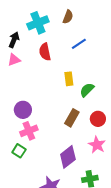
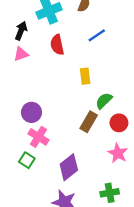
green semicircle: (87, 90) -> (104, 101), moved
pink cross: (29, 131) -> (38, 137), turned -36
purple diamond: (68, 157) -> (69, 167), moved

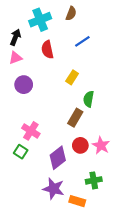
yellow rectangle: (85, 76) -> (72, 77), turned 40
green semicircle: (104, 101) -> (89, 99), turned -35
purple circle: (31, 112) -> (24, 85), moved
red circle: (119, 123) -> (80, 145), moved

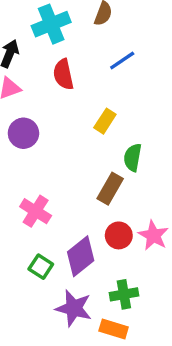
green square: (21, 152) -> (41, 267), moved
green cross: (94, 180) -> (124, 294), moved

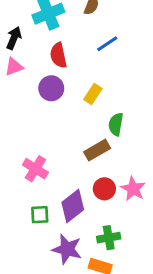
purple circle: (23, 133) -> (51, 88), moved
brown rectangle: (110, 189) -> (97, 150), turned 30
green square: (41, 267) -> (40, 215), turned -36

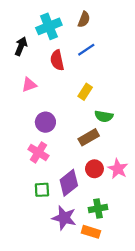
blue line: (107, 44) -> (86, 50), moved
pink triangle: (14, 67) -> (29, 85), moved
purple circle: (51, 88) -> (45, 122), moved
green semicircle: (116, 124) -> (104, 116), turned -90

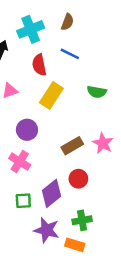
blue line: (86, 50) -> (70, 54), turned 60
yellow rectangle: (85, 92) -> (51, 95), moved, size x1.5
green semicircle: (104, 116) -> (97, 92), moved
pink star: (118, 169) -> (103, 143), moved

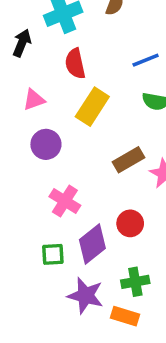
blue line: (70, 54) -> (146, 60), moved, turned -48
purple circle: (27, 130) -> (46, 144), moved
brown rectangle: (72, 146) -> (128, 160), moved
pink cross: (20, 162) -> (65, 201), moved

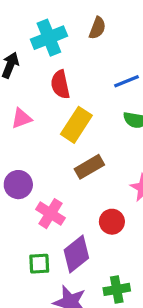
purple circle: (46, 144) -> (18, 185), moved
brown rectangle: (128, 160) -> (89, 167), moved
red circle: (130, 223) -> (112, 222), moved

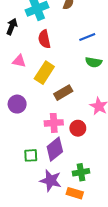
pink triangle: (22, 118) -> (19, 61), turned 32
yellow rectangle: (76, 125) -> (44, 73), moved
pink cross: (51, 214) -> (54, 123), moved, turned -36

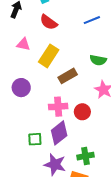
red semicircle: (44, 39) -> (49, 22), turned -42
green semicircle: (94, 62) -> (98, 60), moved

